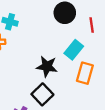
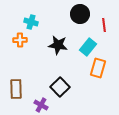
black star: (47, 66) -> (58, 45), moved

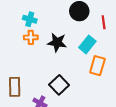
orange cross: (20, 40) -> (31, 37), moved

